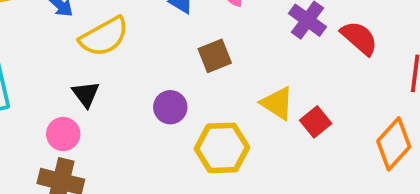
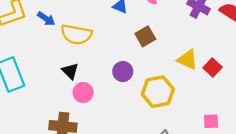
yellow semicircle: (104, 37) -> (76, 34), turned 48
pink circle: (63, 134) -> (83, 92), moved

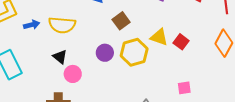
blue arrow: (46, 19) -> (32, 25), moved, turned -42
yellow hexagon: (158, 92) -> (134, 52), moved

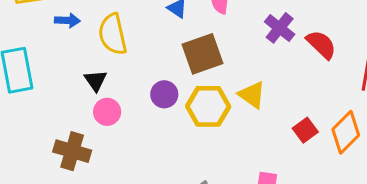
brown square: (121, 21) -> (202, 54), size x1.5
yellow semicircle: (62, 25) -> (113, 34), turned 56
red square: (181, 42) -> (305, 130), moved

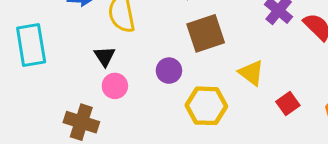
yellow hexagon: (208, 106) -> (206, 106), moved
red square: (305, 130) -> (288, 104), moved

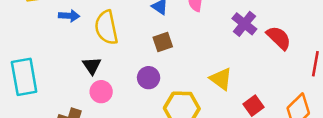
brown square: (206, 33) -> (163, 42), moved, size x0.6
cyan rectangle: (31, 45) -> (24, 77), moved

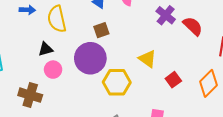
black triangle: (92, 66) -> (46, 49), turned 49
purple circle: (149, 78) -> (90, 58), size x1.8

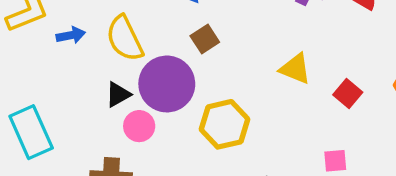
purple circle: (90, 58) -> (167, 84), moved
yellow hexagon: (117, 82) -> (225, 124), moved

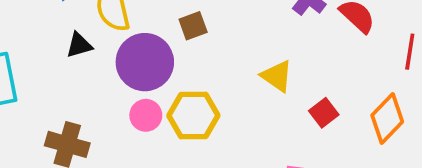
black triangle: (118, 94) -> (79, 45), moved
pink circle: (139, 126) -> (146, 115), moved

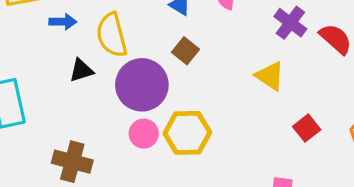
brown square: (193, 26) -> (185, 51), turned -30
yellow triangle: (277, 76) -> (270, 76), moved

